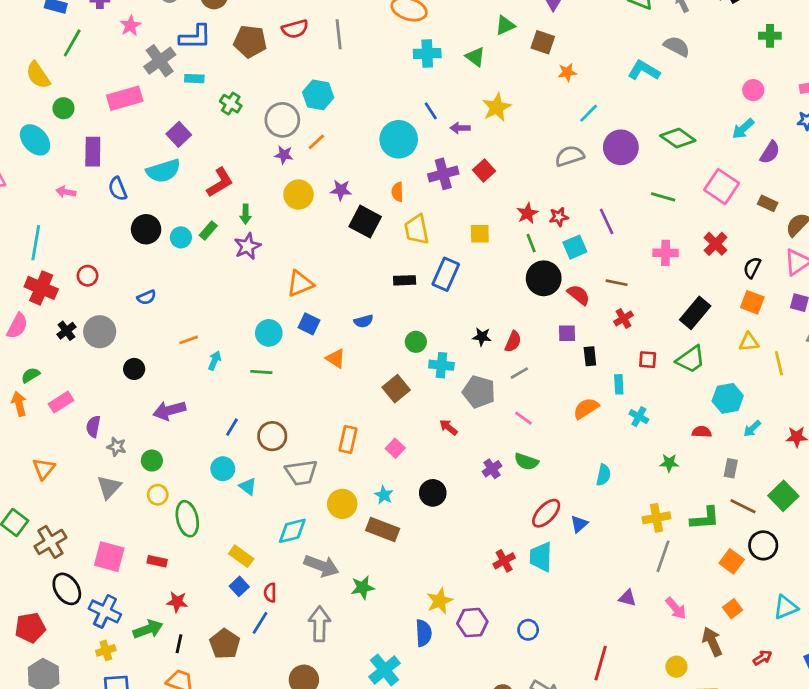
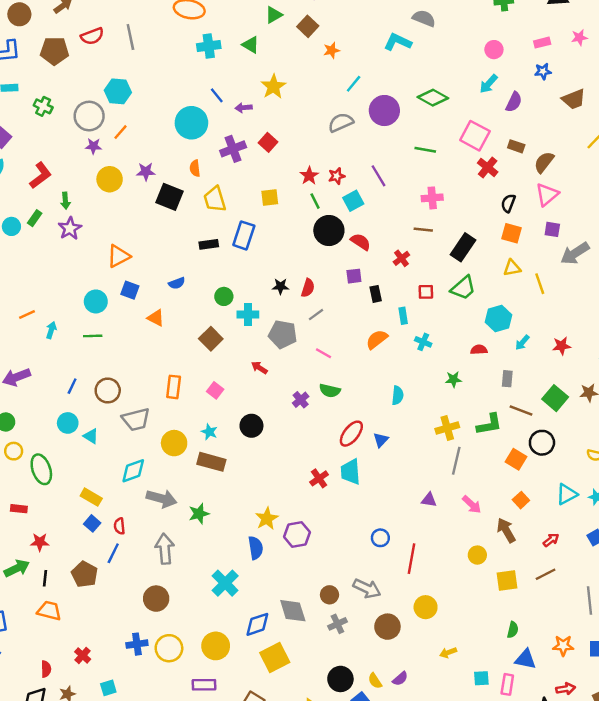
brown square: (543, 42) -> (308, 26), turned 30
red cross: (716, 244) -> (488, 167), moved
brown line: (617, 283) -> (423, 230), moved
blue circle: (528, 630) -> (380, 538), moved

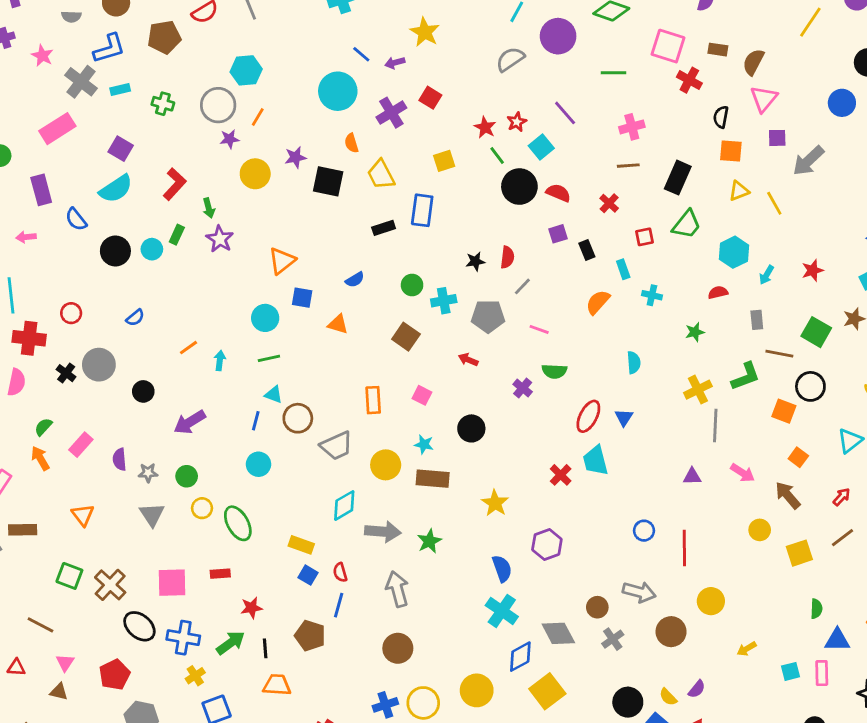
cyan triangle: (91, 436) -> (274, 395), moved
yellow star: (267, 519) -> (495, 503), moved
cyan cross: (225, 583) -> (502, 611), moved

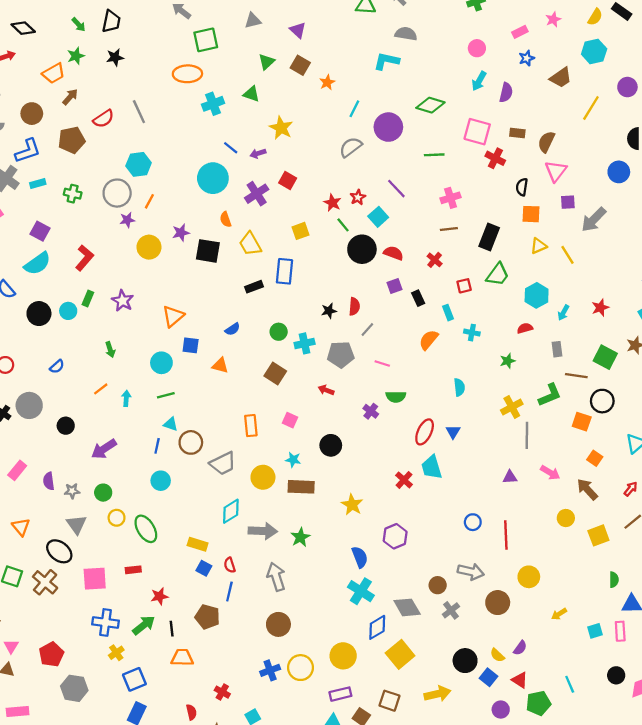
green arrow: (209, 208) -> (110, 350), moved
black ellipse: (139, 626) -> (59, 551), moved

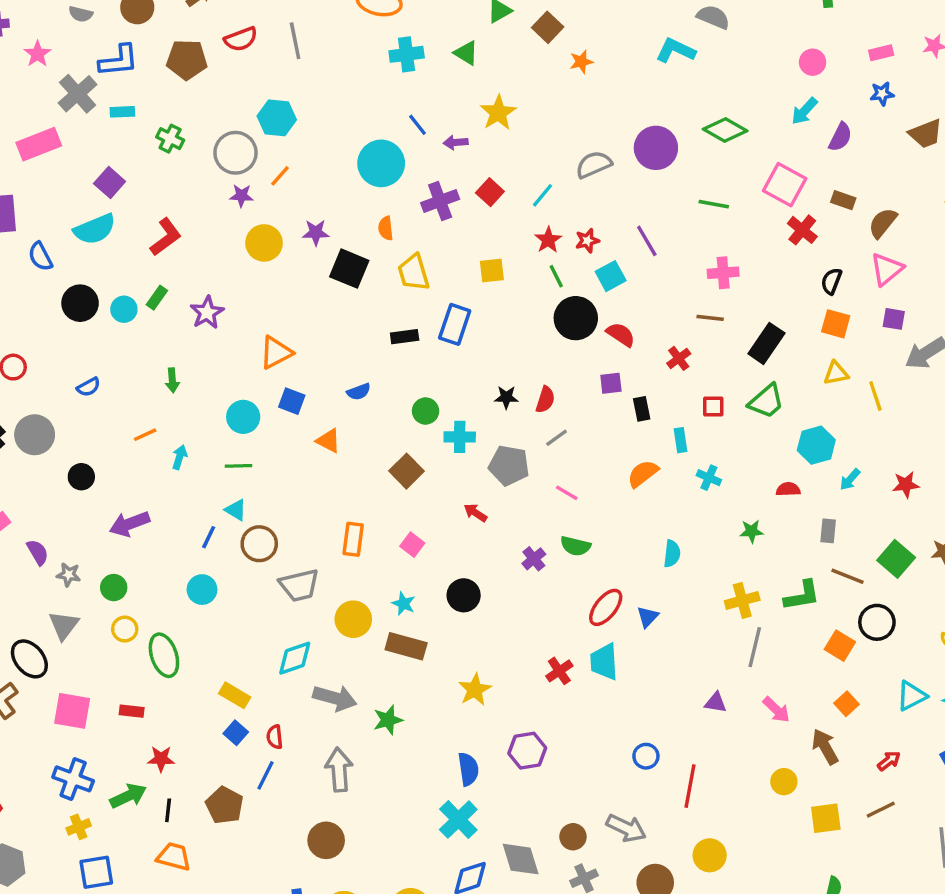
cyan line: (354, 109) -> (542, 195), moved
purple semicircle: (49, 481) -> (38, 552), turned 144

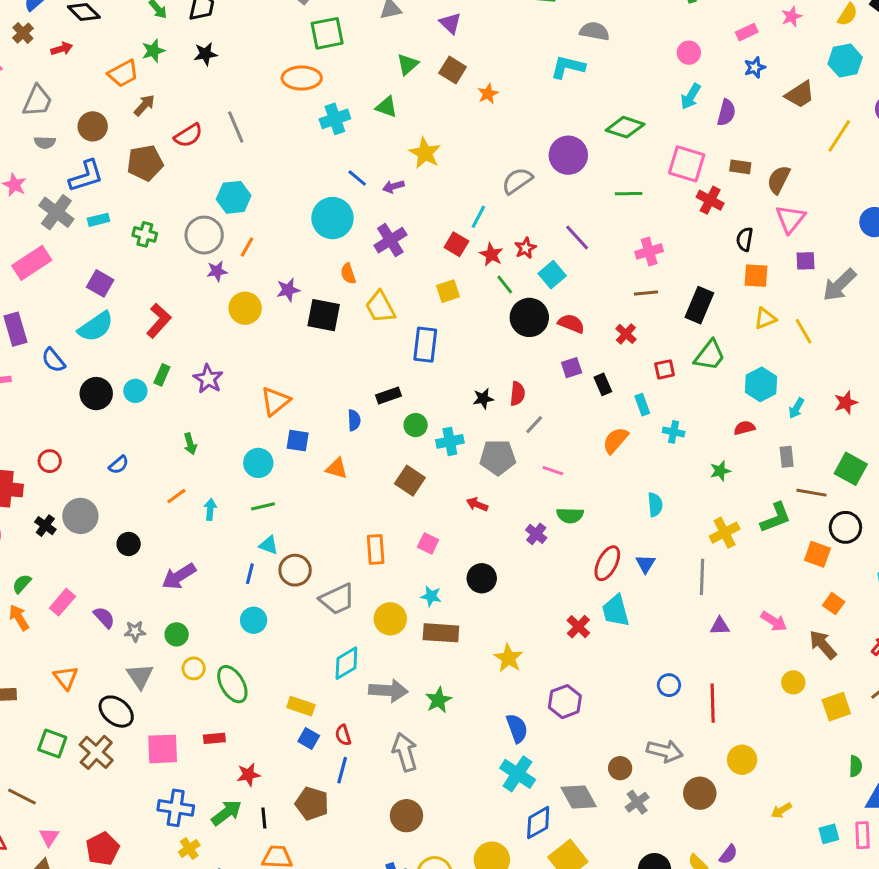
red square: (490, 192) -> (456, 244), moved
black rectangle: (405, 337) -> (388, 396), moved
blue semicircle: (359, 392) -> (354, 420), turned -60
gray line: (755, 647) -> (702, 577), moved

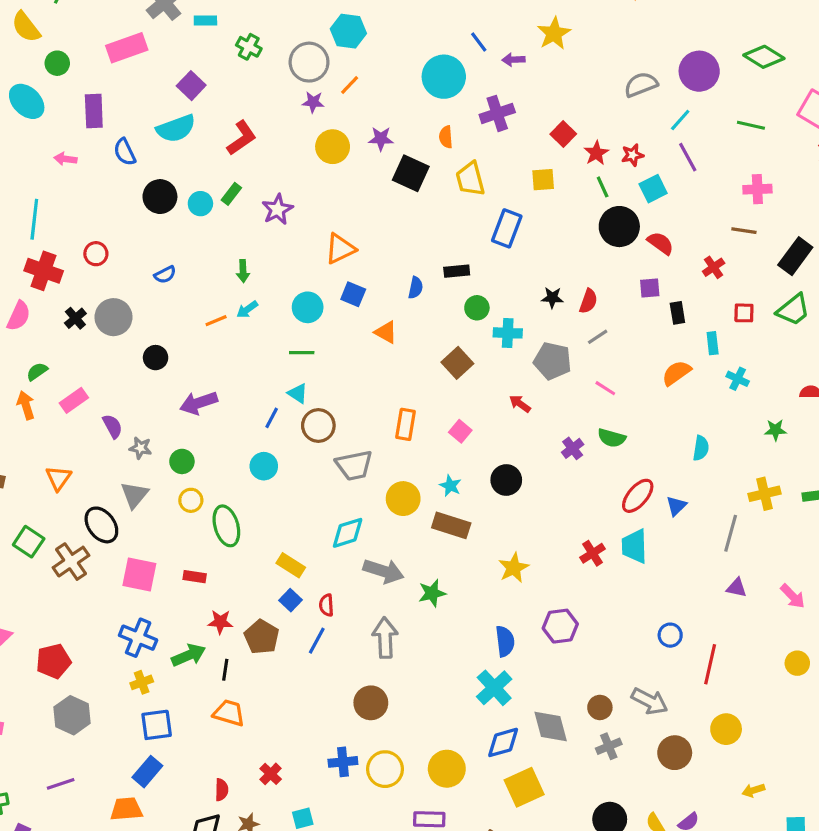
cyan line: (478, 217) -> (680, 120), moved
cyan arrow: (210, 509) -> (247, 309), moved, turned -145
brown pentagon: (312, 803) -> (262, 637), moved

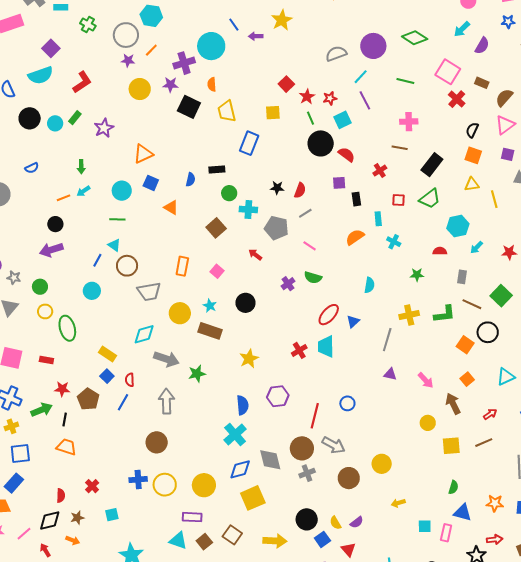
purple cross: (497, 113) -> (184, 63), moved
black circle: (156, 358) -> (55, 224), moved
red line: (710, 664) -> (315, 416), moved
brown circle: (600, 707) -> (302, 448), size x1.5

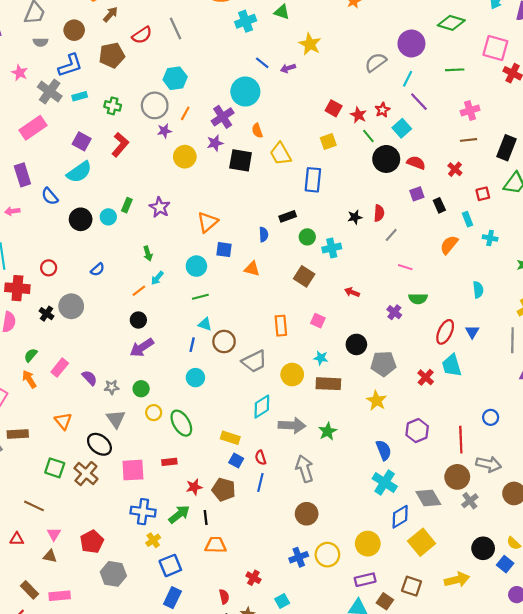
red L-shape: (82, 82) -> (120, 145), moved
gray pentagon: (276, 228) -> (383, 364), moved

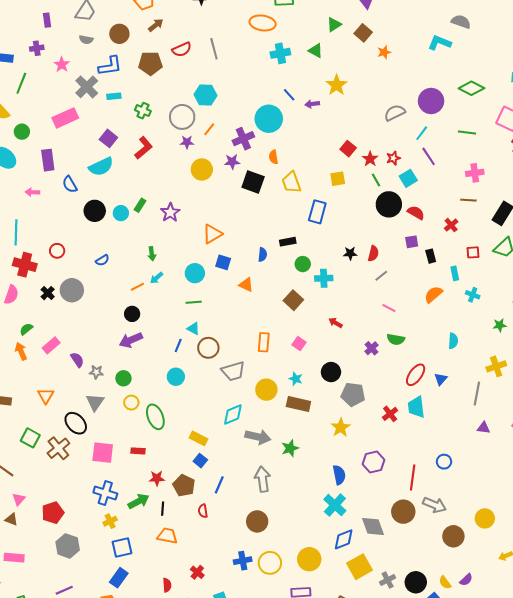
red semicircle: (261, 458) -> (203, 511), moved
gray cross: (470, 501) -> (388, 580), moved

